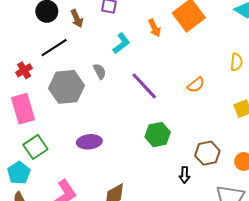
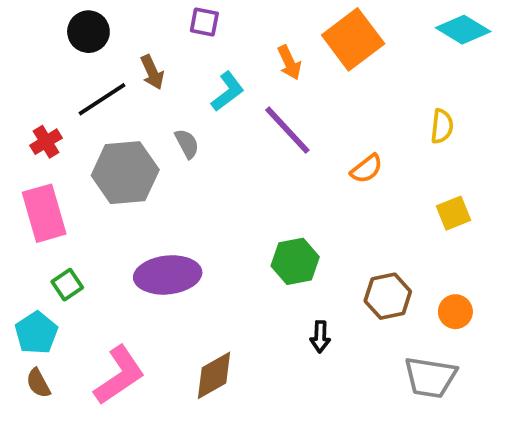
brown arrow: (77, 19) -> (152, 72), moved
purple line: (144, 86) -> (287, 130), moved
purple ellipse: (89, 142) -> (168, 275), size x1.4
green square: (35, 147) -> (67, 285), size x0.7
black arrow: (185, 175) -> (320, 337), moved

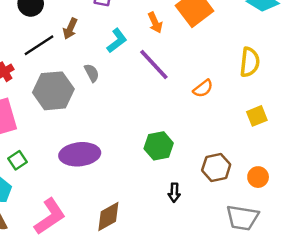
brown arrow: (152, 72) -> (70, 29), turned 48
yellow semicircle: (442, 126) -> (250, 62), size x1.4

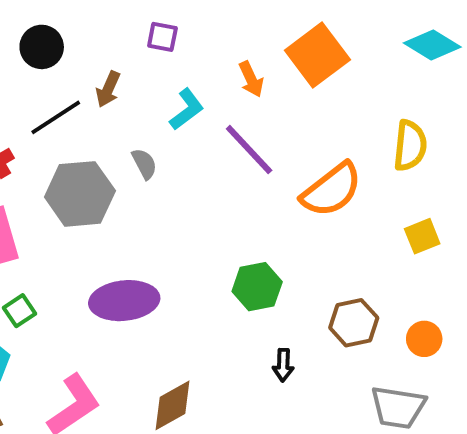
orange semicircle: (203, 88) -> (332, 190), size x1.8

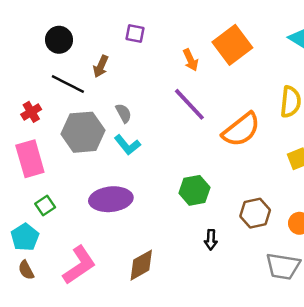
cyan L-shape: (187, 109) -> (127, 145), moved, turned 88
black line: (56, 117) -> (68, 84), turned 60

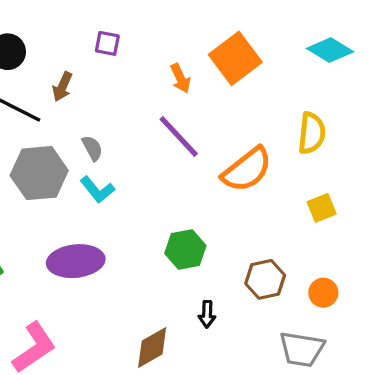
brown diamond: (141, 265) -> (152, 348), moved

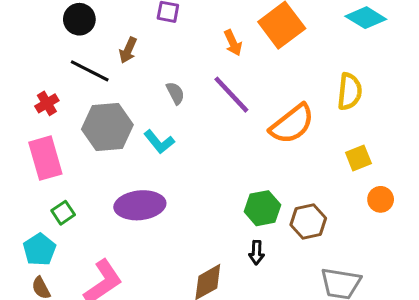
gray semicircle: (92, 148) -> (175, 93), moved
green hexagon: (185, 249) -> (262, 208), moved
orange circle: (323, 293) -> (381, 199), moved

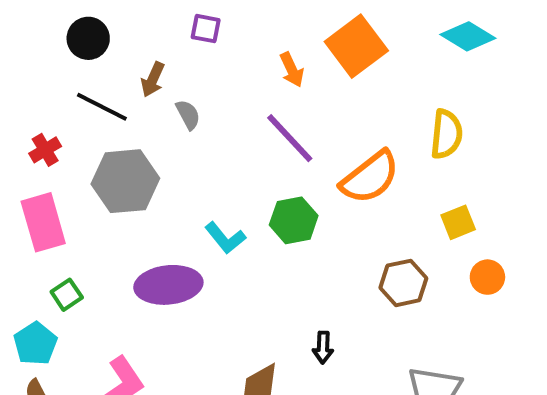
gray semicircle: (175, 93) -> (188, 115), moved
cyan L-shape: (159, 142) -> (225, 238), moved
green hexagon: (262, 208) -> (294, 220), moved
brown hexagon: (308, 222) -> (403, 283), moved

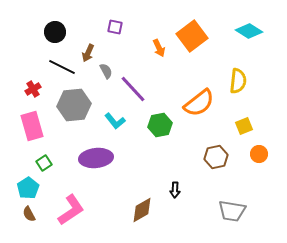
purple line: (290, 138) -> (133, 89), moved
cyan L-shape: (225, 238) -> (115, 121), moved

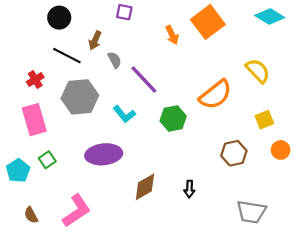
yellow semicircle: (238, 81) -> (258, 71), turned -50
cyan pentagon: (28, 188) -> (18, 171), moved
brown diamond: (142, 210) -> (145, 187), moved

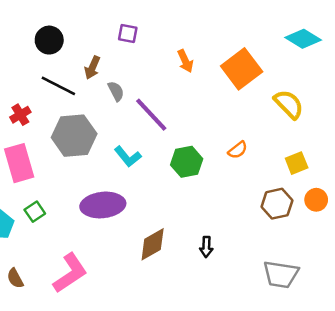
orange square: (208, 22) -> (242, 69), moved
orange semicircle: (215, 95) -> (238, 150), moved, size x0.5
brown hexagon: (234, 153) -> (277, 204), moved

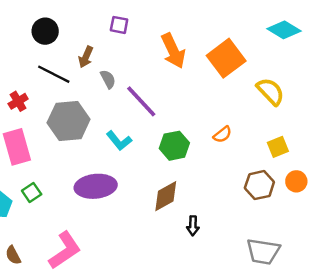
orange arrow: (185, 61) -> (173, 51), size x1.6
brown diamond: (153, 244) -> (166, 196), moved

